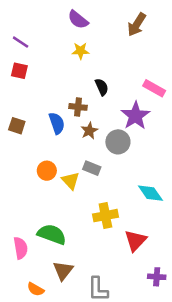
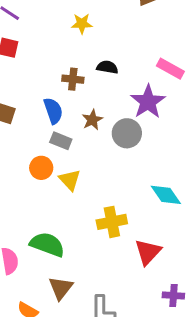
black semicircle: (102, 87) -> (107, 67), turned -56
brown cross: (78, 107) -> (73, 79), moved
gray rectangle: (92, 168) -> (61, 141), moved

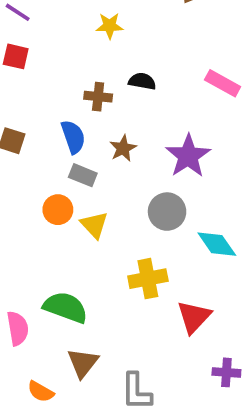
purple star: (148, 102) -> (188, 156), moved
gray circle: (127, 133) -> (167, 212), moved

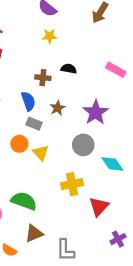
brown triangle: (83, 363) -> (34, 233), turned 30
purple cross: (226, 372) -> (118, 239), turned -32

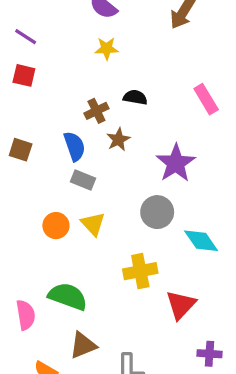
pink rectangle: (116, 70) -> (206, 99), turned 30
brown cross: (43, 78) -> (96, 111), turned -32
brown star: (57, 108) -> (118, 140), moved
orange circle: (19, 144) -> (56, 226), moved
purple cross: (118, 239) -> (209, 354), turned 32

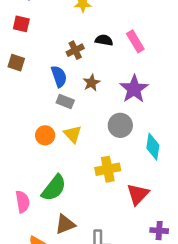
pink rectangle: (206, 99) -> (135, 41), moved
brown star: (118, 140) -> (91, 83), moved
brown square: (21, 150) -> (16, 63), moved
cyan diamond: (201, 241) -> (153, 147), turned 44
green semicircle: (68, 296) -> (54, 188), turned 108

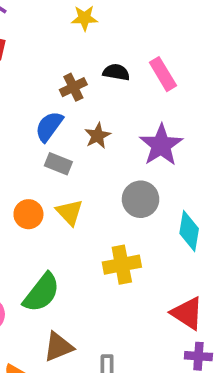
blue semicircle: (59, 76) -> (49, 126), turned -125
red triangle: (138, 194) -> (187, 313), moved, turned -40

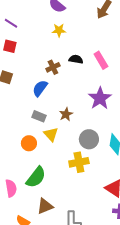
brown star: (98, 136) -> (66, 114), moved
gray rectangle: (58, 164) -> (39, 116), moved
gray circle: (141, 199) -> (89, 139), moved
orange circle: (28, 214) -> (29, 143), moved

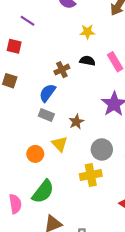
purple line: (11, 23) -> (27, 21), moved
yellow star: (59, 30) -> (87, 32), moved
gray rectangle: (39, 116) -> (46, 115), moved

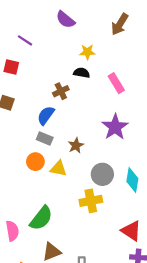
black semicircle: (87, 61) -> (82, 73), moved
yellow triangle: (60, 144) -> (59, 169), turned -35
orange circle: (35, 154) -> (35, 162), moved

